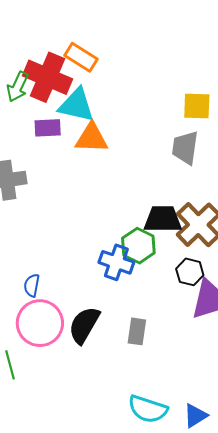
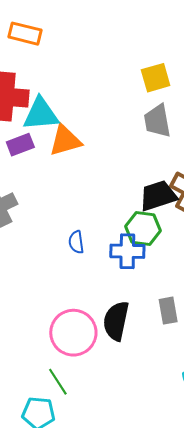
orange rectangle: (81, 57) -> (25, 34), moved
blue semicircle: (32, 285) -> (76, 242), moved

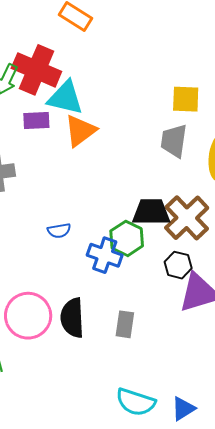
orange triangle: (65, 141) -> (80, 131), turned -39
blue semicircle: (76, 242) -> (59, 231), turned -110
black semicircle: (116, 321) -> (72, 318), turned -33

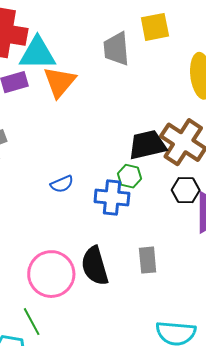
gray trapezoid: (174, 141) -> (116, 49), moved
green hexagon: (127, 238) -> (129, 176), size x0.7

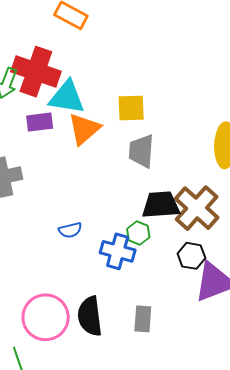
yellow square: (155, 27) -> (131, 108), moved
gray trapezoid: (116, 49) -> (141, 151), moved

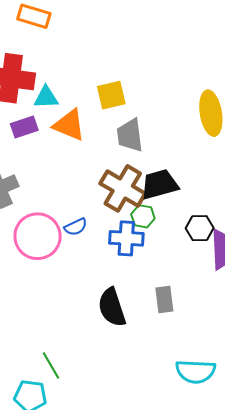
cyan triangle: (67, 97) -> (46, 97), size x0.7
orange triangle: (84, 129) -> (69, 125), turned -45
brown cross: (197, 208) -> (123, 188), moved
pink circle: (46, 317) -> (38, 236), moved

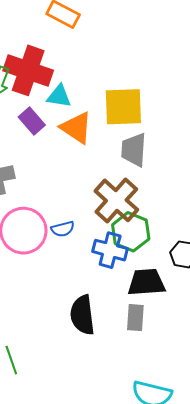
yellow square: (111, 95) -> (123, 107), size x1.4
purple rectangle: (24, 127) -> (32, 121), turned 56
black trapezoid: (159, 184) -> (146, 282), moved
green hexagon: (143, 216) -> (131, 232), size x1.6

